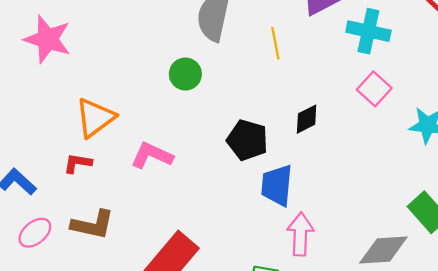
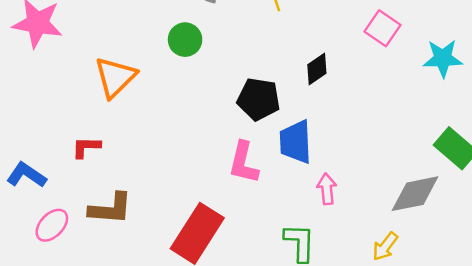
orange triangle: (95, 118) -> (115, 77), moved
pink L-shape: (152, 155) -> (244, 163), moved, turned -93
pink arrow: (300, 234) -> (327, 189), size x0.7

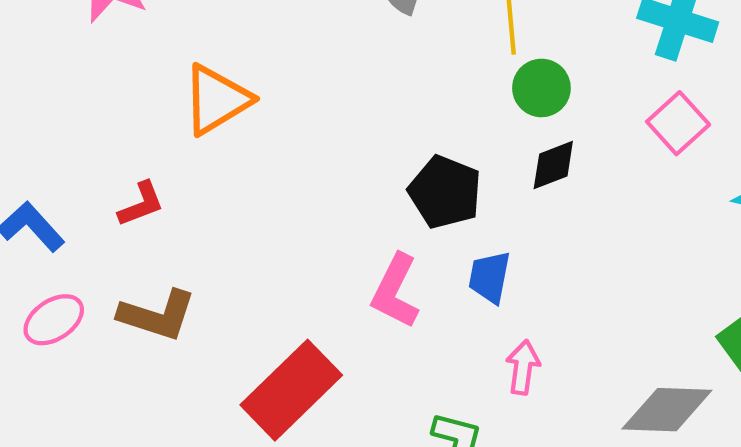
green circle: (185, 40) -> (541, 88), moved
blue trapezoid: (295, 142) -> (489, 277), size x0.7
red L-shape: (86, 147) -> (141, 204), turned 144

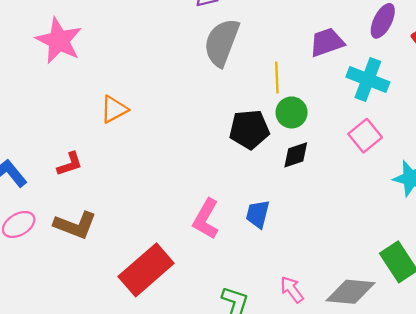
orange triangle: (217, 100) -> (114, 109), size x0.7
black pentagon: (445, 192) -> (249, 129), moved, turned -30
pink arrow: (523, 367) -> (292, 290), moved, turned -48

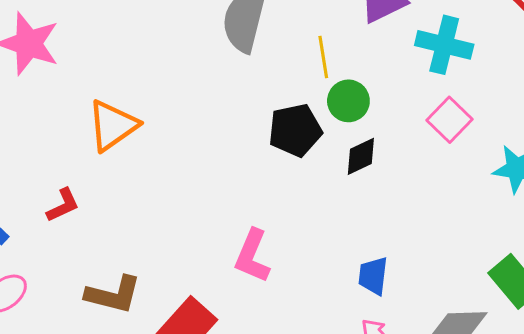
orange triangle: (114, 109) -> (113, 126), size x1.4
blue trapezoid: (258, 214) -> (373, 276), moved
brown L-shape: (75, 225) -> (113, 295), moved

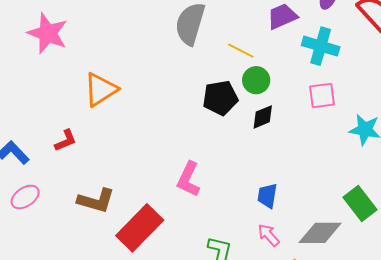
yellow line: (323, 57) -> (241, 51), turned -56
pink square: (450, 120) -> (322, 95), turned 36

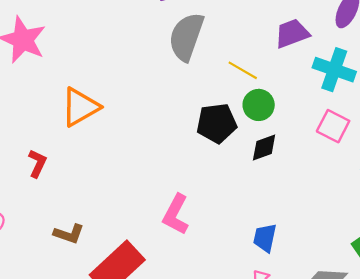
pink square: (322, 95) -> (333, 126), turned 32
red L-shape: (66, 141) -> (37, 163), turned -45
brown L-shape: (96, 201) -> (69, 234), size x0.7

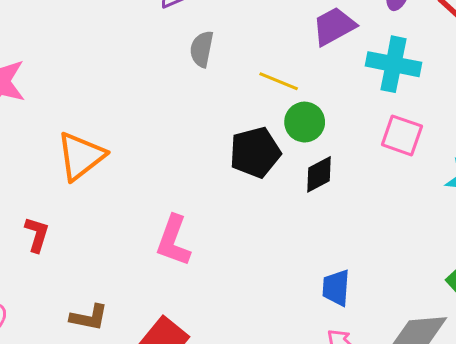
gray semicircle: (186, 37) -> (202, 49), size x0.6
pink L-shape: (176, 214) -> (173, 241), moved

